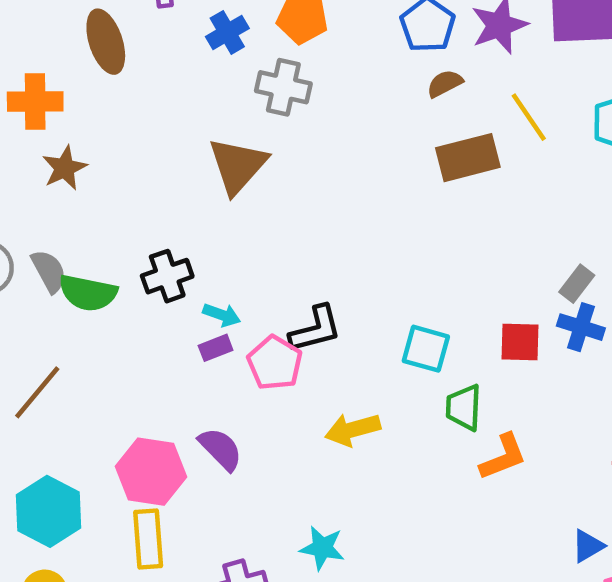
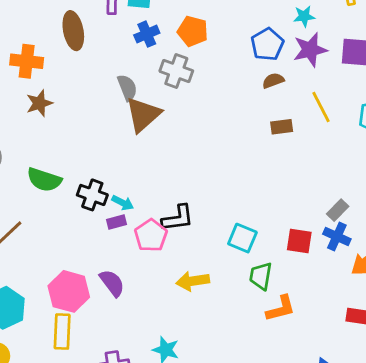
brown rectangle: (468, 158) -> (282, 127), size x0.6
gray semicircle: (49, 271) -> (127, 88), moved
black cross: (167, 276) -> (92, 195), moved, turned 32

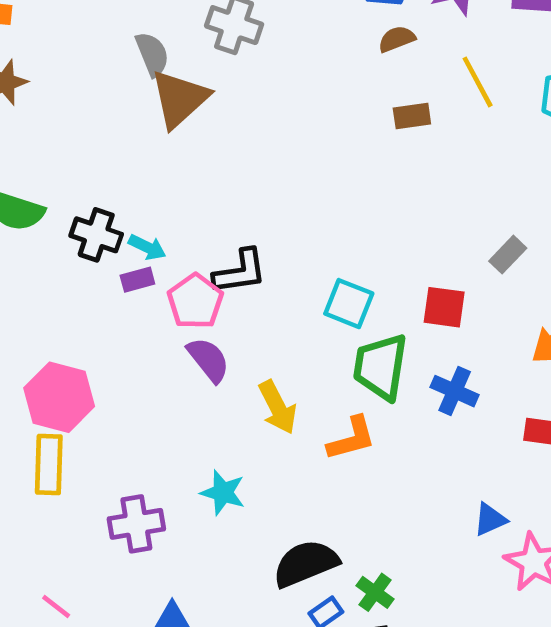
blue cross: (337, 236) -> (455, 391), moved
green trapezoid: (261, 276) -> (380, 367), size x1.4
yellow arrow: (193, 281) -> (278, 407), moved, turned -108
purple semicircle: (112, 283) -> (208, 360), moved
orange L-shape: (281, 308) -> (352, 438), moved

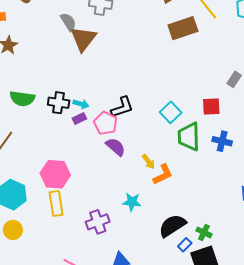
brown rectangle: (412, 116) -> (183, 28), size x1.8
cyan square: (349, 304) -> (171, 112), turned 35
yellow arrow: (278, 407) -> (148, 162), size x0.7
orange L-shape: (352, 438) -> (163, 174), moved

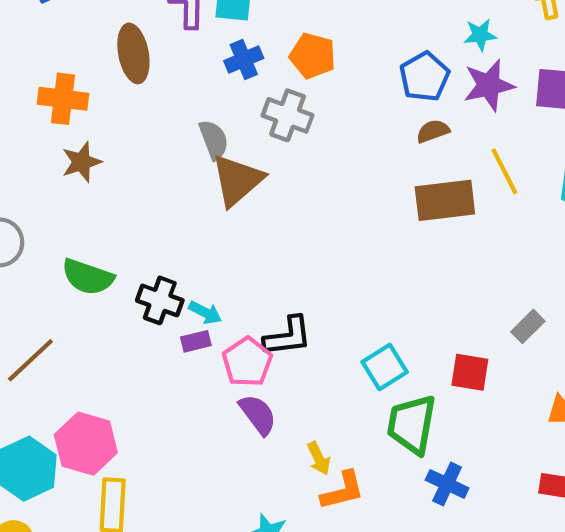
blue cross: (222, 141) -> (447, 484), moved
pink hexagon: (55, 174) -> (86, 444), moved

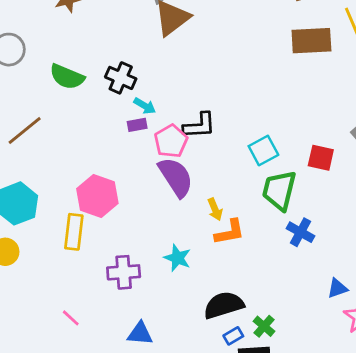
black cross: (160, 300) -> (121, 78), moved
purple semicircle: (258, 414) -> (176, 177), size x1.4
pink hexagon: (86, 444) -> (97, 196), moved

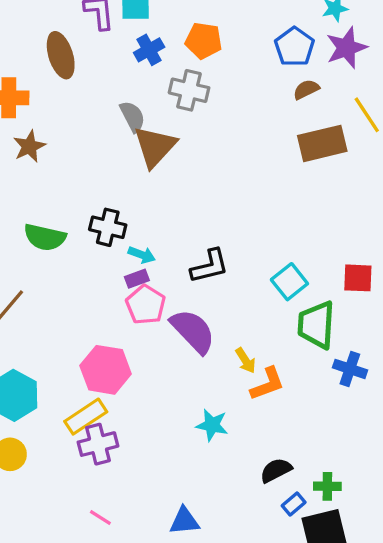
pink pentagon: (171, 141) -> (146, 305), moved
yellow rectangle: (74, 232) -> (86, 417), turned 60
purple cross: (124, 272) -> (98, 444), moved
black semicircle: (224, 305) -> (276, 470), size x0.7
green cross: (264, 326) -> (327, 486), turned -30

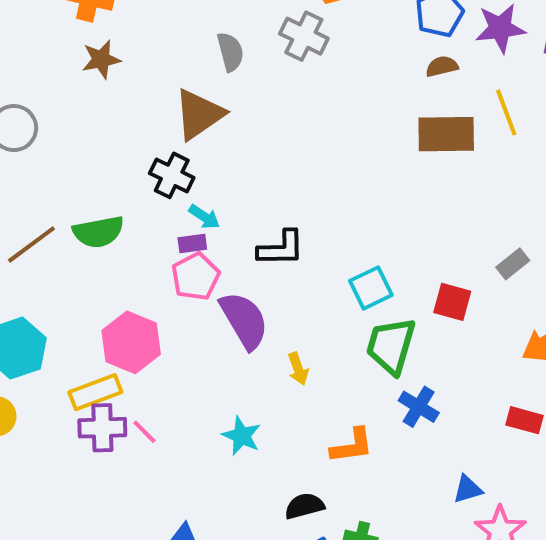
brown triangle: (155, 147) -> (199, 114), moved
green semicircle: (45, 237) -> (98, 232), moved, turned -36
orange L-shape: (267, 384) -> (352, 446), moved
pink line: (100, 518) -> (144, 432), moved

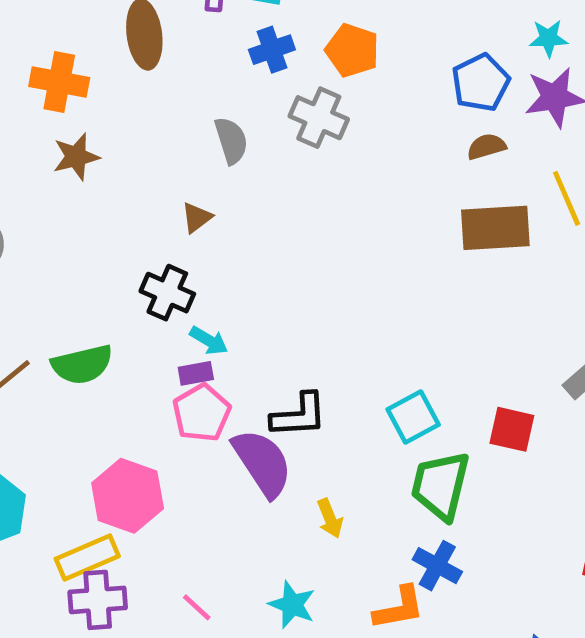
brown triangle: (199, 114) -> (197, 218), size x0.5
black L-shape: (281, 248) -> (299, 415), moved
blue cross: (419, 407) -> (437, 566), moved
pink line: (144, 432) -> (197, 607), moved
cyan star: (242, 436) -> (292, 605), moved

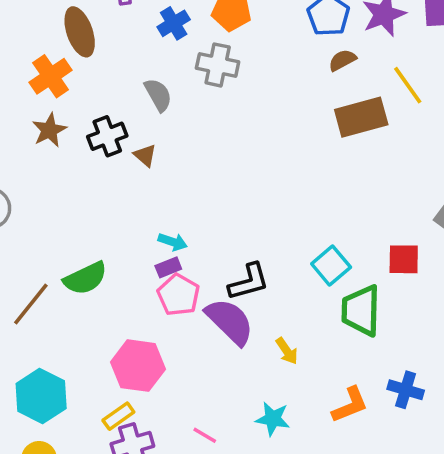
orange cross: (59, 82) -> (51, 76), moved, turned -33
brown triangle: (197, 218) -> (145, 155), turned -30
black cross: (167, 293) -> (107, 136), moved, turned -33
yellow rectangle: (87, 557) -> (118, 416), size x0.7
blue cross: (437, 566) -> (406, 390), moved

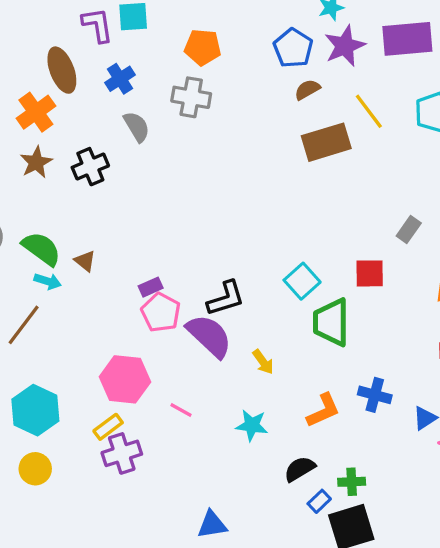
blue cross: (174, 23) -> (120, 79), moved
brown triangle: (145, 155) -> (85, 261), moved
cyan arrow: (173, 242) -> (48, 281), moved
green semicircle: (85, 278) -> (41, 249), moved, turned -117
pink line: (205, 435) -> (181, 410), moved

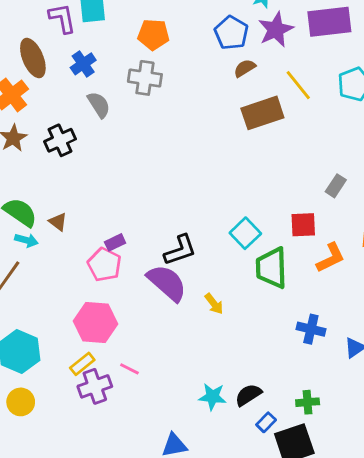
pink pentagon: (161, 312) -> (104, 265), moved
pink line: (181, 410) -> (129, 369), moved
orange L-shape: (323, 410) -> (331, 258), moved
cyan star: (252, 425) -> (212, 397), moved
green cross: (352, 482) -> (308, 402), moved

